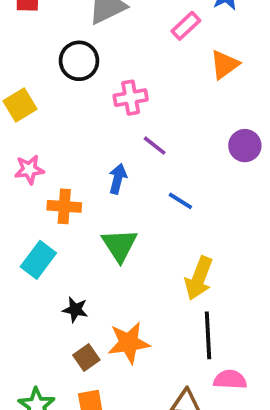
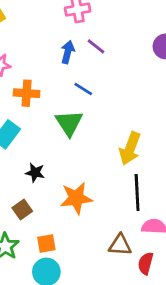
blue arrow: (118, 179) -> (68, 52), moved
blue line: (180, 201) -> (83, 89), moved
brown square: (86, 357) -> (22, 209), moved

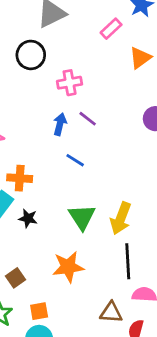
orange cross: (27, 93) -> (20, 178), moved
green triangle: (69, 123) -> (82, 217), moved
black star: (35, 173) -> (28, 218), moved

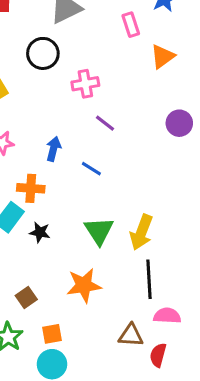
pink rectangle: (111, 29) -> (131, 25), turned -65
blue arrow: (60, 124) -> (53, 149), moved

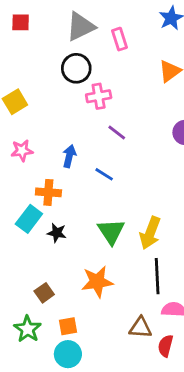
pink rectangle: (131, 25) -> (120, 39), moved
black circle: (43, 53) -> (76, 68), moved

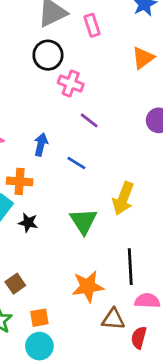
pink cross: (99, 96) -> (71, 83), turned 30
yellow arrow: (150, 233) -> (123, 198), moved
orange star: (97, 282) -> (88, 286), moved

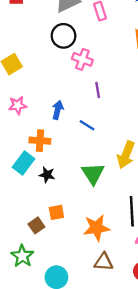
purple line: (89, 120) -> (98, 90), turned 42
orange square: (39, 318) -> (56, 212), moved
brown triangle: (113, 319) -> (104, 262), moved

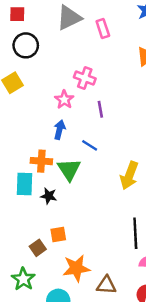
black circle: (64, 36) -> (26, 45), moved
pink star: (18, 105) -> (64, 100), moved, turned -30
cyan rectangle: (23, 163) -> (25, 184), turned -35
green triangle: (93, 174) -> (69, 169), moved
orange star: (96, 228) -> (76, 268), moved

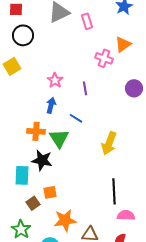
pink cross: (85, 78) -> (104, 58), moved
cyan rectangle: (25, 184) -> (22, 175), moved
black star: (49, 196) -> (42, 160), size x1.5

